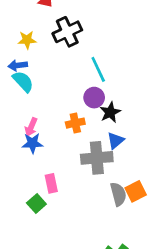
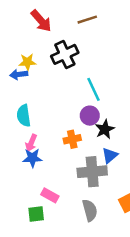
blue arrow: (18, 65) -> (19, 74), moved
cyan semicircle: (23, 81) -> (24, 116), moved, turned -145
pink rectangle: (51, 183) -> (50, 195), turned -49
gray semicircle: (118, 194) -> (90, 210), moved
green square: (36, 204) -> (36, 214), turned 35

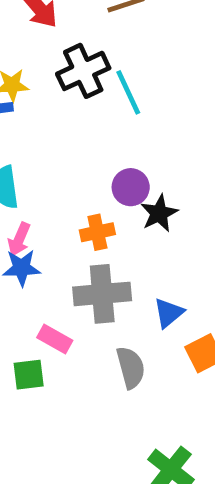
cyan line: (93, 89) -> (128, 92), moved
blue triangle: (110, 155) -> (169, 313), moved
gray cross: (92, 172) -> (102, 294), moved

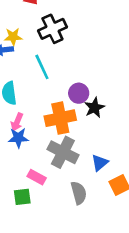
cyan line: (128, 92) -> (42, 67), moved
orange cross: (97, 232) -> (60, 118), size x1.6
gray cross: (102, 294) -> (63, 152), turned 32

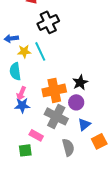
yellow star: (13, 37) -> (24, 51), moved
purple circle: (79, 93) -> (76, 102), moved

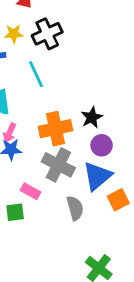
yellow star: (24, 51) -> (14, 34), moved
purple circle: (76, 102) -> (102, 145), moved
blue triangle: (84, 124) -> (97, 176), size x1.6

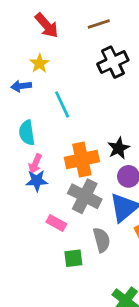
yellow star: (14, 34) -> (40, 64), turned -30
black cross: (47, 34) -> (113, 62), moved
green square: (15, 212) -> (73, 258), moved

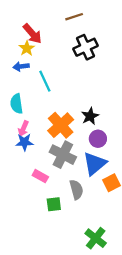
red arrow: (47, 25) -> (32, 34), moved
blue arrow: (21, 86) -> (21, 66), moved
orange cross: (82, 159) -> (61, 125), turned -30

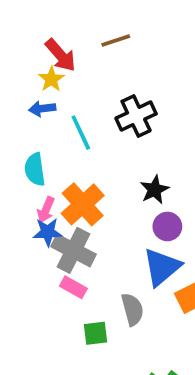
brown line: (74, 17) -> (116, 40), moved
black cross: (85, 47) -> (136, 116), moved
orange cross: (61, 125) -> (83, 204), moved
gray cross: (63, 155) -> (73, 250), moved

